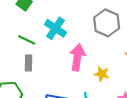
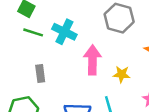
green line: (27, 40) -> (33, 32), moved

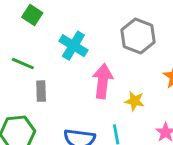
green line: (33, 32) -> (23, 64), moved

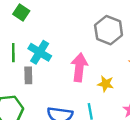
cyan cross: (73, 46) -> (40, 52), moved
green line: (23, 64) -> (13, 53), turned 66

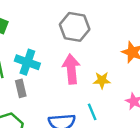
gray hexagon: (109, 30) -> (75, 27), moved

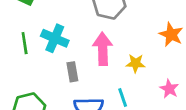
gray rectangle: (21, 88) -> (72, 72), moved

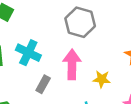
gray rectangle: (72, 72) -> (43, 84), turned 36

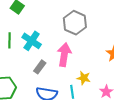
yellow star: (102, 79) -> (84, 78), moved

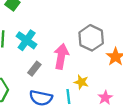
gray hexagon: (75, 23) -> (91, 38), moved

